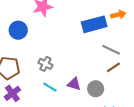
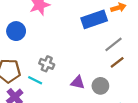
gray line: (111, 50) -> (113, 44), turned -60
cyan line: (50, 87) -> (35, 80), moved

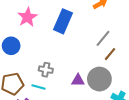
blue rectangle: (94, 19) -> (63, 21), moved, turned -35
gray circle: (100, 86) -> (99, 79), size x1.5

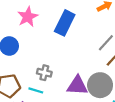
purple triangle: (78, 80) -> (77, 86), size x1.5

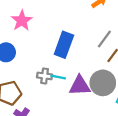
blue rectangle: (65, 23) -> (64, 45), moved
cyan line: (36, 90) -> (58, 77), moved

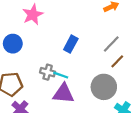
blue rectangle: (64, 45) -> (71, 44), size x0.7
purple triangle: (80, 86) -> (64, 94), moved

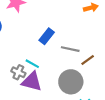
gray line: (111, 44) -> (70, 49), moved, turned 48
gray cross: (48, 72) -> (18, 72), moved

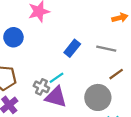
gray line: (70, 49) -> (106, 49), moved
cyan line: (32, 64) -> (56, 78), turned -64

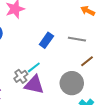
orange arrow: (120, 18) -> (88, 11), turned -136
gray cross: (41, 87) -> (21, 76), turned 32

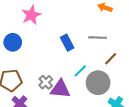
blue rectangle: (46, 40) -> (67, 43), turned -56
cyan line: (34, 67) -> (80, 71), moved

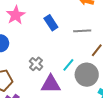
blue rectangle: (67, 43) -> (51, 23), moved
gray cross: (46, 82) -> (36, 64), moved

